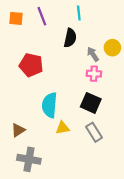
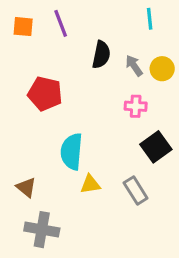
cyan line: (79, 13) -> (150, 19), moved
gray arrow: (93, 54) -> (134, 66), moved
black square: (91, 103) -> (156, 147), moved, turned 30
brown triangle: (18, 130) -> (26, 187), turned -48

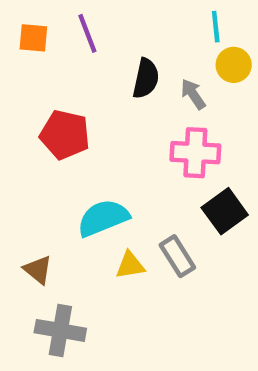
yellow circle: (162, 69) -> (234, 65), moved
pink cross: (136, 106) -> (195, 153), size x1.5
cyan semicircle: (72, 152) -> (103, 218), turned 63
gray rectangle: (136, 191) -> (177, 256), moved

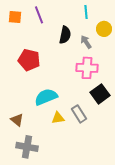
cyan line: (216, 27) -> (86, 12), moved

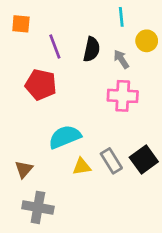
purple line: (39, 15) -> (55, 46), moved
black square: (100, 94) -> (144, 159), moved
brown triangle: (17, 120) -> (24, 169), turned 32

